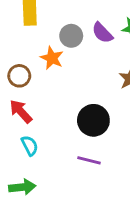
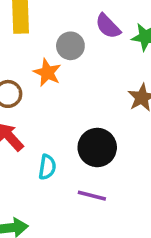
purple semicircle: (102, 33) -> (108, 26), moved
cyan semicircle: (30, 146) -> (47, 167), moved, turned 36

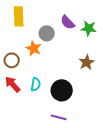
cyan semicircle: (47, 167) -> (36, 84), moved

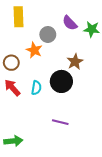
brown star: (87, 62) -> (75, 62), moved
black circle: (62, 90) -> (61, 81), moved

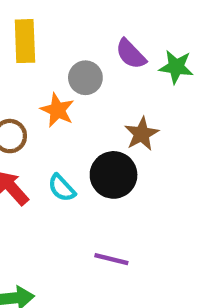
cyan semicircle: (36, 88) -> (62, 188), turned 128

